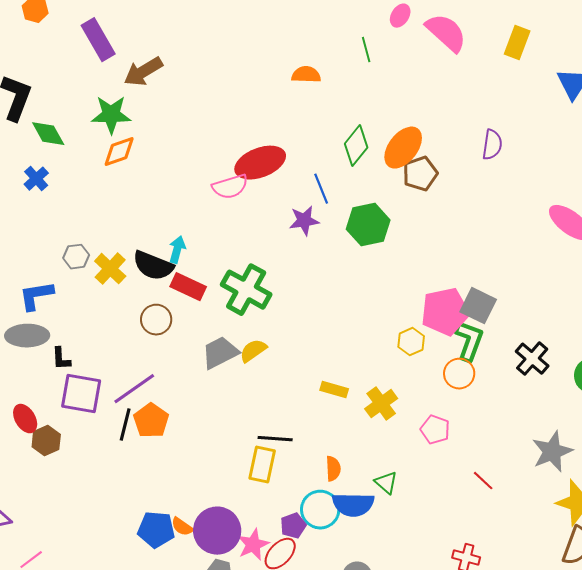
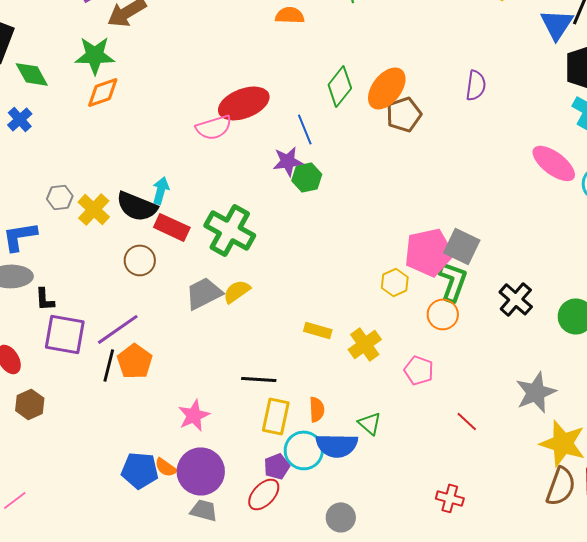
green hexagon: (368, 225) -> (307, 177), moved, size x0.7
brown hexagon: (46, 441) -> (30, 404), moved
yellow rectangle: (262, 465) -> (276, 416), moved
pink star: (253, 545) -> (194, 415), moved

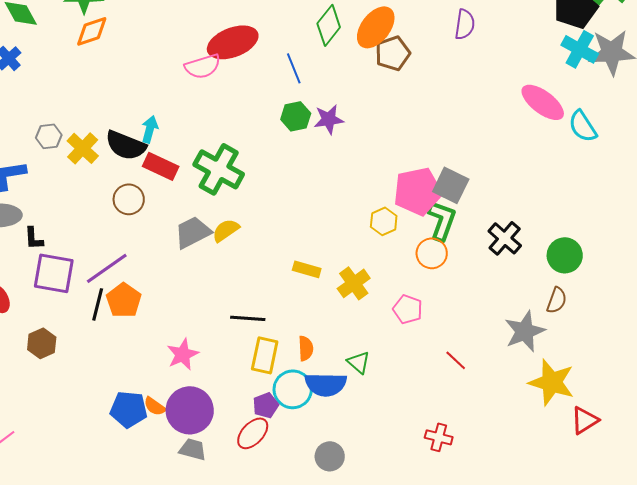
purple star: (288, 161) -> (329, 119), moved
brown hexagon: (30, 404) -> (42, 343), moved
brown semicircle: (561, 486) -> (557, 300), moved, size x0.7

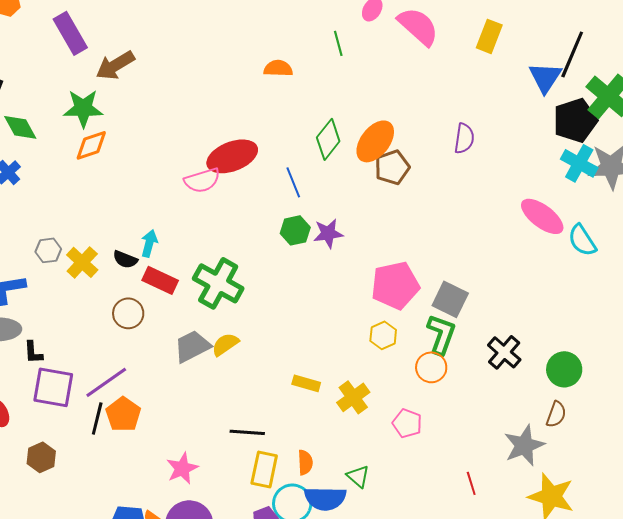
black semicircle: (126, 145) -> (125, 259), size x0.6
pink pentagon: (418, 191) -> (395, 285), moved
red line: (456, 360) -> (471, 483), moved, turned 30

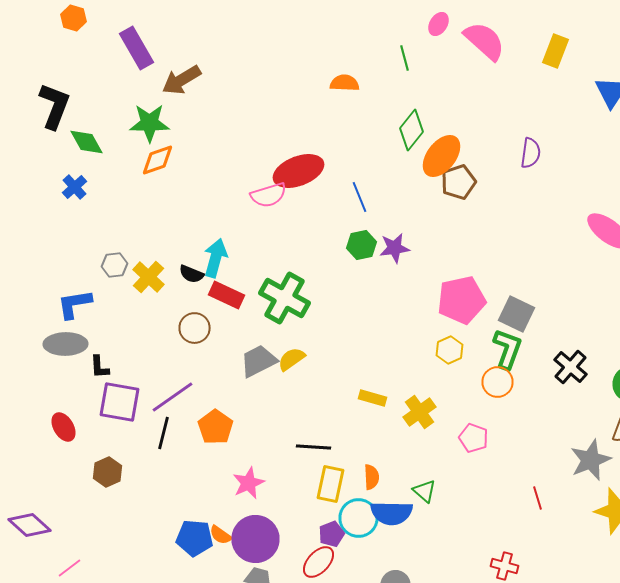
green diamond: (328, 139) -> (412, 130), moved
cyan arrow: (149, 243) -> (216, 258), size x1.4
orange pentagon: (123, 414) -> (216, 427), moved

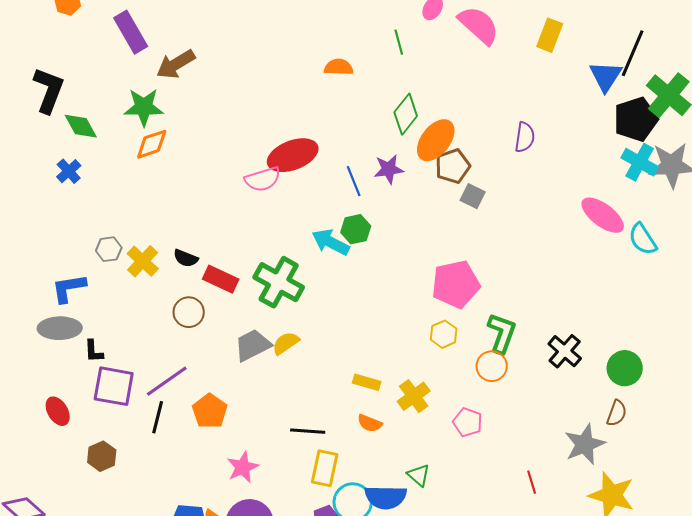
purple star: (394, 248) -> (389, 169), moved
cyan arrow: (216, 258) -> (331, 242), moved, turned -78
gray square: (516, 314) -> (473, 196), moved, size x0.7
orange semicircle: (372, 477) -> (370, 423), moved, turned 115

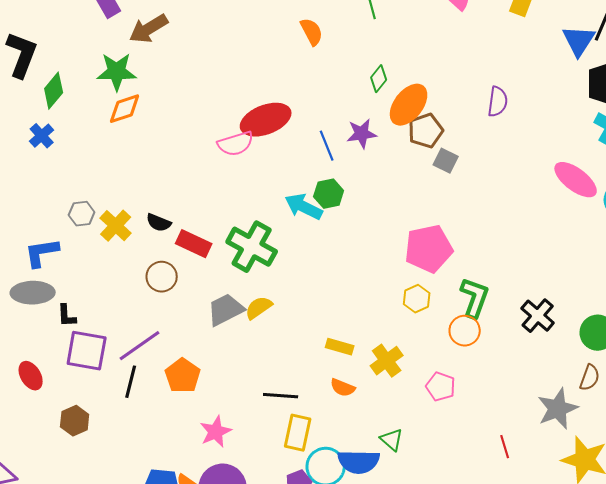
orange semicircle: (339, 67) -> (312, 32), turned 60
green diamond: (406, 114) -> (379, 79), size x0.7
green diamond: (81, 126) -> (54, 91), turned 69

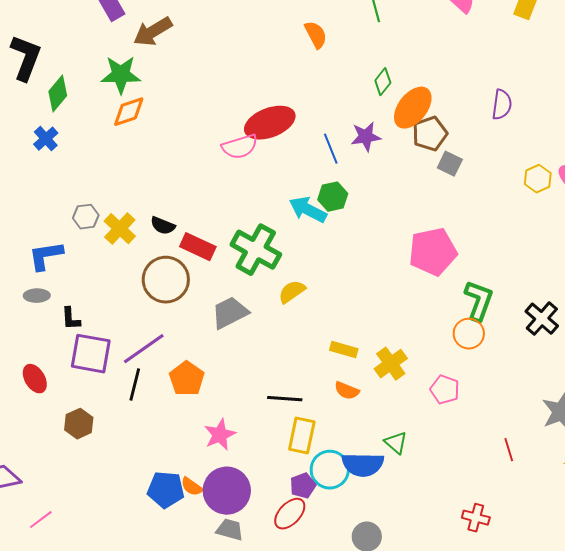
brown circle: (162, 277) -> (166, 280), size x1.5
gray ellipse: (33, 293) -> (37, 296), size x0.6
yellow hexagon: (417, 299) -> (538, 179), moved
yellow semicircle: (259, 308) -> (292, 292), moved

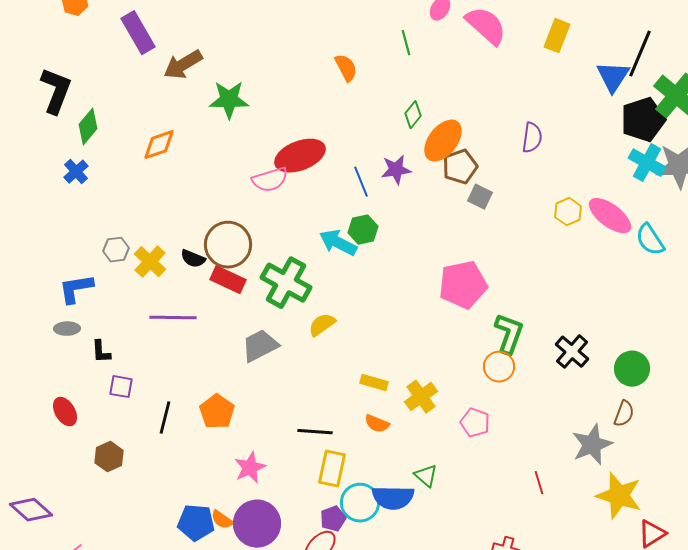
green star: (121, 75) -> (229, 100), moved
brown circle: (166, 280) -> (228, 245), moved
purple line: (144, 349) -> (173, 318), moved, turned 36
purple square: (91, 354) -> (121, 387), size x0.6

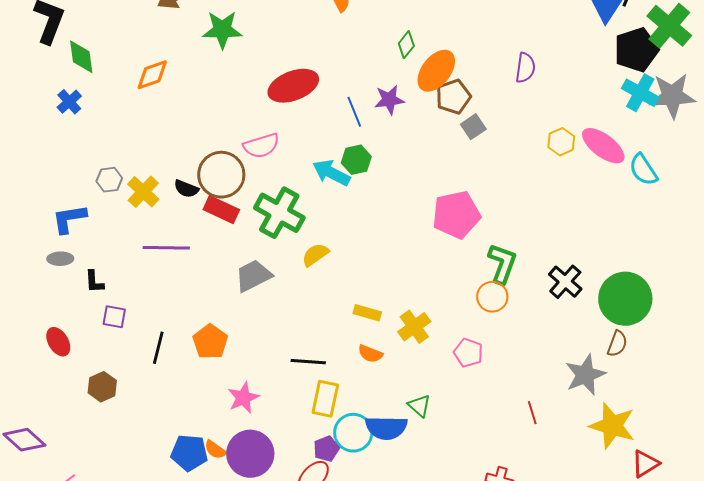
green diamond: (88, 127) -> (81, 57), turned -48
pink semicircle: (270, 180) -> (261, 146), moved
gray square: (480, 197) -> (473, 127), turned 30
green circle: (632, 369) -> (625, 299), size x1.5

